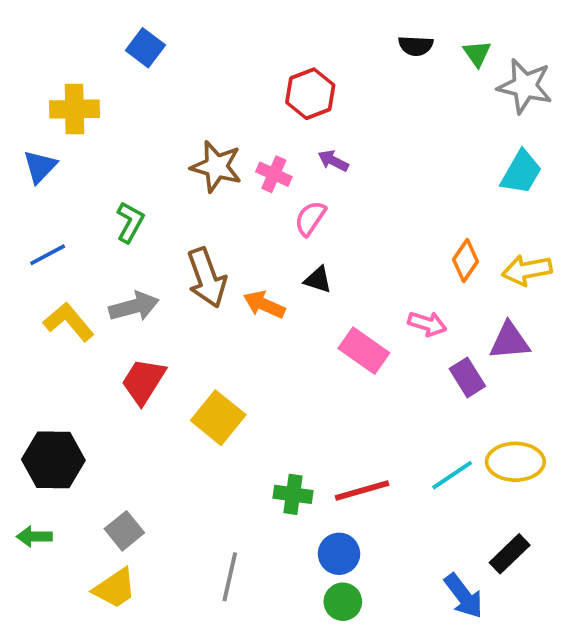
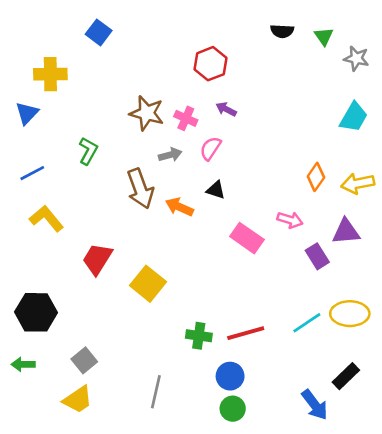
gray star: (525, 86) -> (356, 58), size x0.7
gray arrow: (134, 307) -> (170, 155), moved, size x0.7

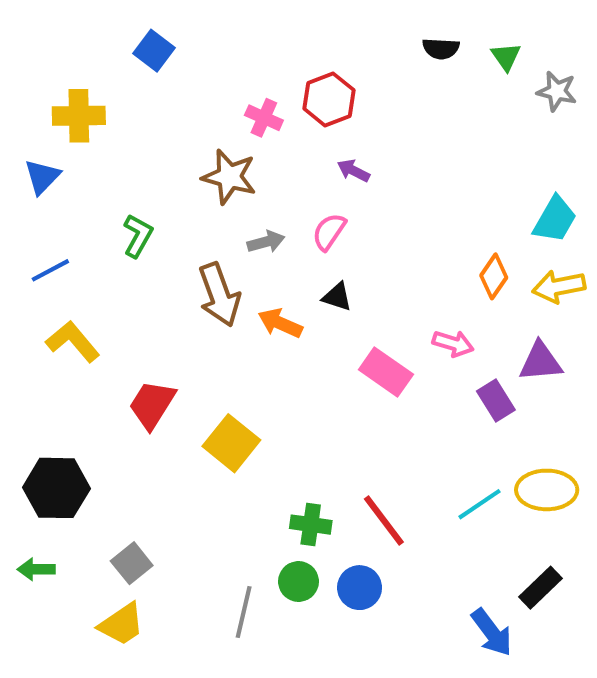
cyan trapezoid: (354, 117) -> (555, 219), moved
pink cross: (186, 118) -> (264, 118), moved
red line: (246, 333) -> (384, 520), turned 69
green circle: (233, 409) -> (298, 581), moved

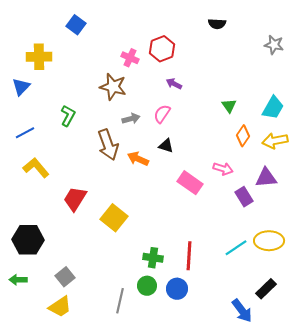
green triangle: (506, 57) -> (229, 106), moved
red line: (384, 520) -> (189, 256), turned 40

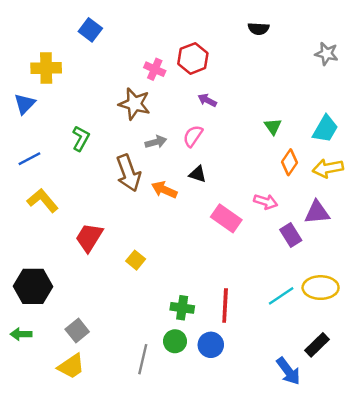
yellow square: (114, 218) -> (136, 260), size x0.6

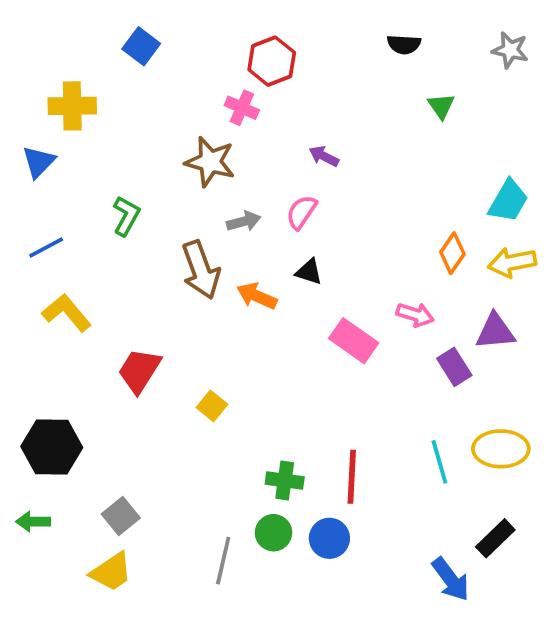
gray star: (327, 54) -> (510, 50), moved
red hexagon: (193, 58) -> (272, 61), moved
green triangle: (273, 126) -> (441, 106), moved
cyan line: (281, 296) -> (439, 462), turned -72

